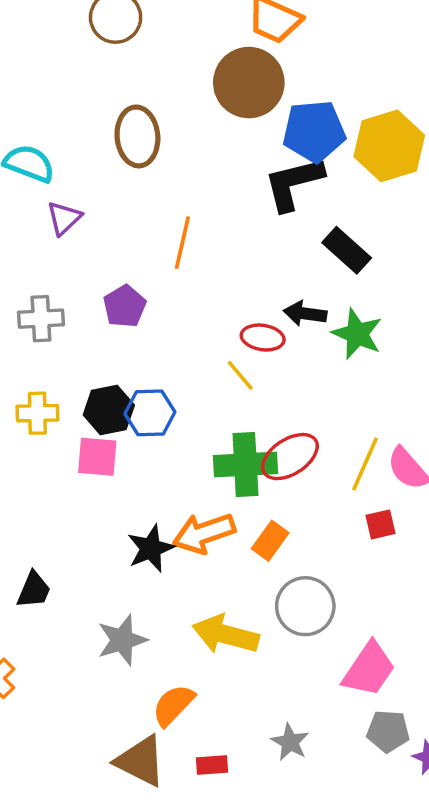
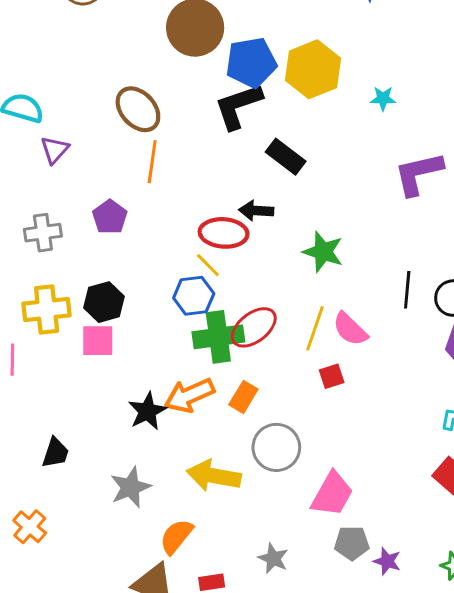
brown ellipse: (137, 136) -> (138, 109), moved, turned -33
green star: (357, 334) -> (323, 252), moved
red ellipse: (263, 338) -> (224, 233), size x1.4
yellow cross: (37, 413) -> (47, 309), size x1.4
blue hexagon: (150, 413) -> (194, 296), moved

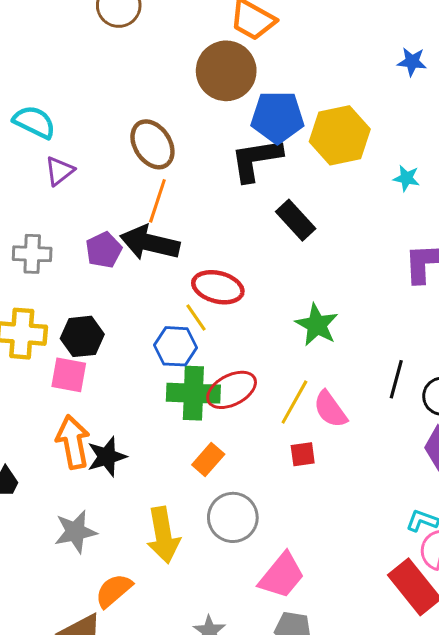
black arrow: (256, 211) -> (150, 243), moved, size x1.6
orange arrow: (189, 395) -> (73, 442), moved, turned 93
yellow arrow: (214, 476) -> (163, 535), turned -120

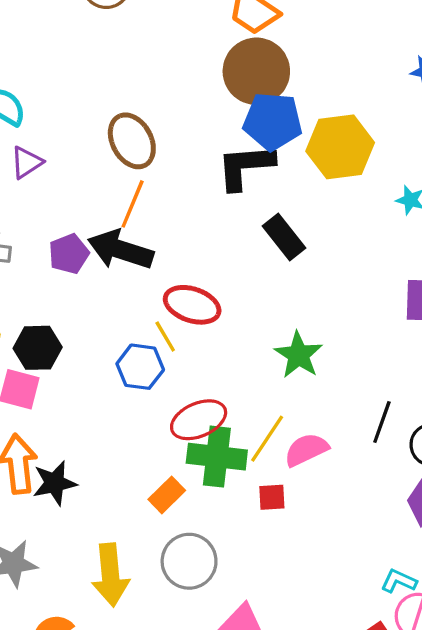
brown circle: (226, 71) -> (256, 71), moved
green cross: (193, 393) -> (217, 457), moved
pink semicircle: (330, 409) -> (306, 450), turned 96

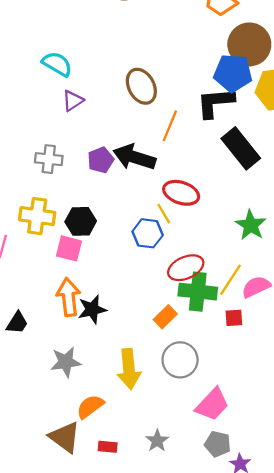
brown circle: (256, 71) -> (249, 44), moved
orange line: (133, 204) -> (170, 126), moved
black rectangle: (284, 237) -> (241, 148), size x1.4

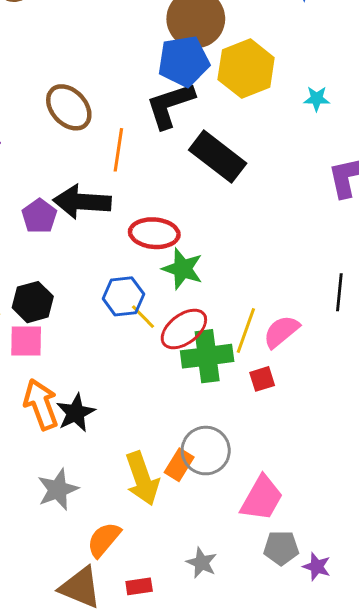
yellow line: (164, 214) -> (143, 317), moved
green star: (251, 225) -> (183, 269), moved
orange rectangle: (165, 317) -> (179, 465), moved

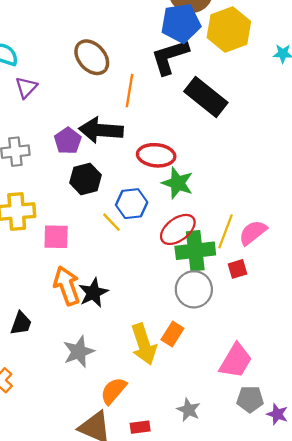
black hexagon: (33, 302) -> (85, 179), moved
yellow line: (143, 317) -> (112, 222), moved
gray circle: (206, 451) -> (194, 289), moved

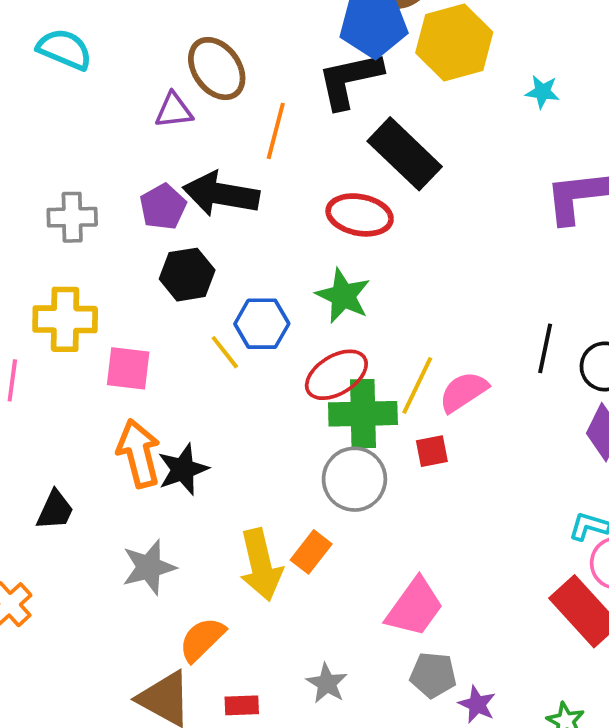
purple triangle: (26, 87) -> (174, 110), moved, turned 35
red ellipse: (156, 155) -> (360, 215), moved

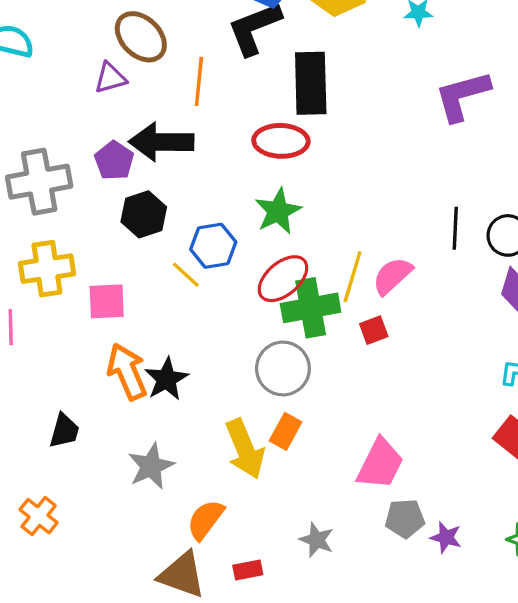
black rectangle: (405, 154) -> (311, 83), turned 54
gray cross: (72, 217) -> (39, 182), size x1.5
green star: (343, 296) -> (278, 211), turned 30
gray circle: (354, 479) -> (283, 368), moved

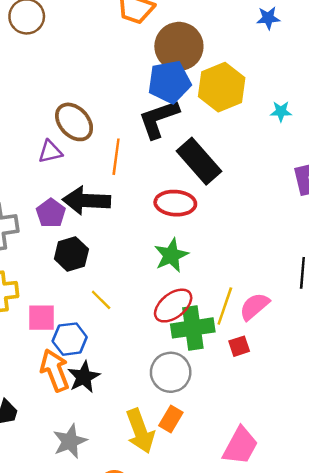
black rectangle: (311, 83) -> (199, 161), turned -42
blue hexagon: (213, 246) -> (70, 339), moved

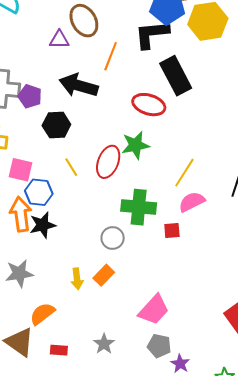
purple pentagon: (51, 213) -> (30, 96), moved, turned -30
red ellipse: (173, 306) -> (108, 162), moved, turned -44
yellow line: (225, 306) -> (184, 173), moved
gray circle: (171, 372) -> (113, 238), size x0.7
yellow arrow: (140, 431) -> (77, 279), size x0.6

